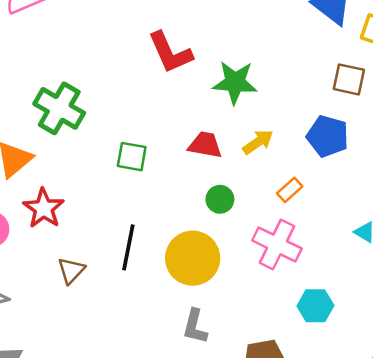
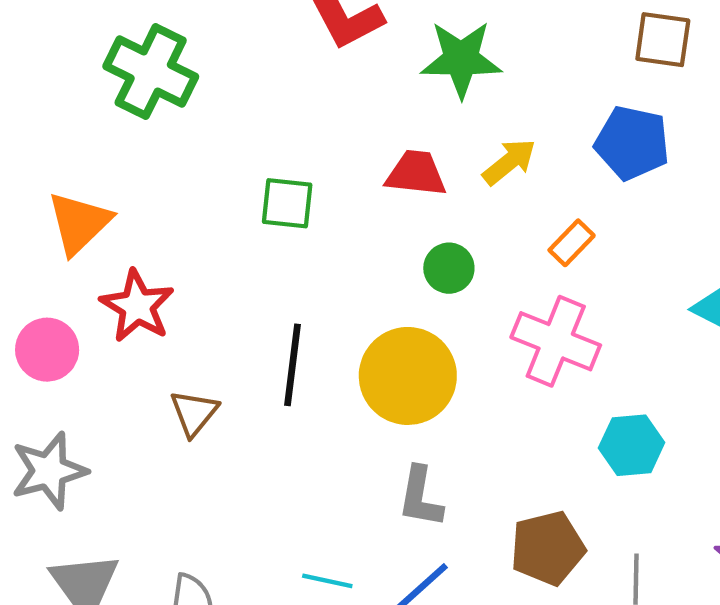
green cross: (59, 108) -> (151, 71), moved

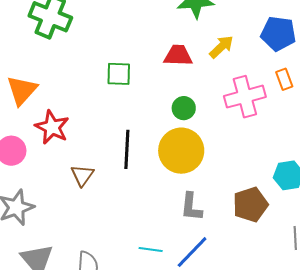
orange rectangle: (572, 243) -> (284, 79), moved, turned -60
green circle: (449, 268) -> (184, 108), moved
pink cross: (556, 341) -> (245, 97), moved, turned -33
brown pentagon: (548, 548) -> (250, 205), moved

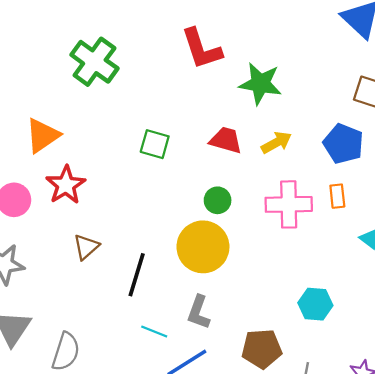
black line: (127, 149) -> (137, 275), moved
brown pentagon: (250, 205) -> (262, 349), moved
cyan line: (151, 249) -> (154, 332), moved

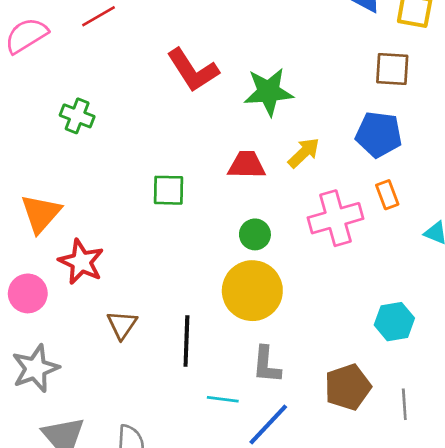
green cross: (94, 62) -> (77, 116), size x0.6

